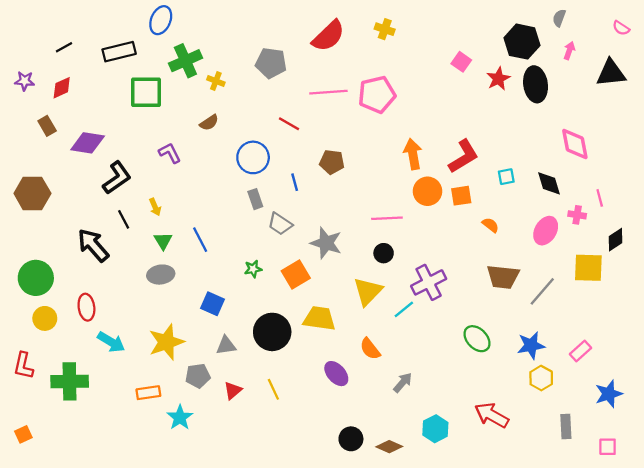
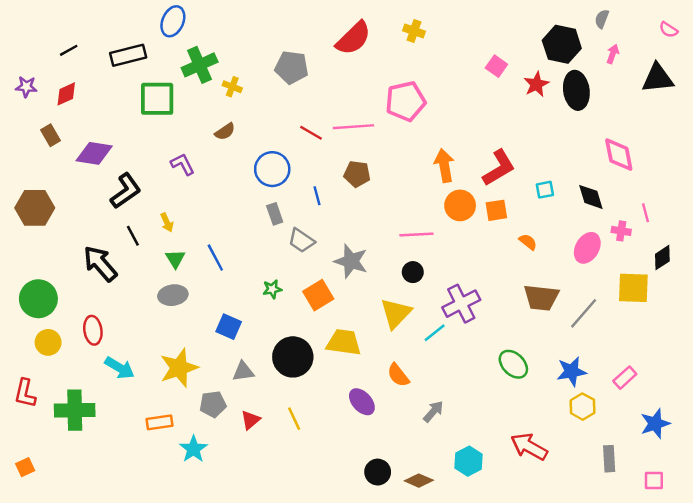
pink line: (328, 92) -> (353, 127), moved

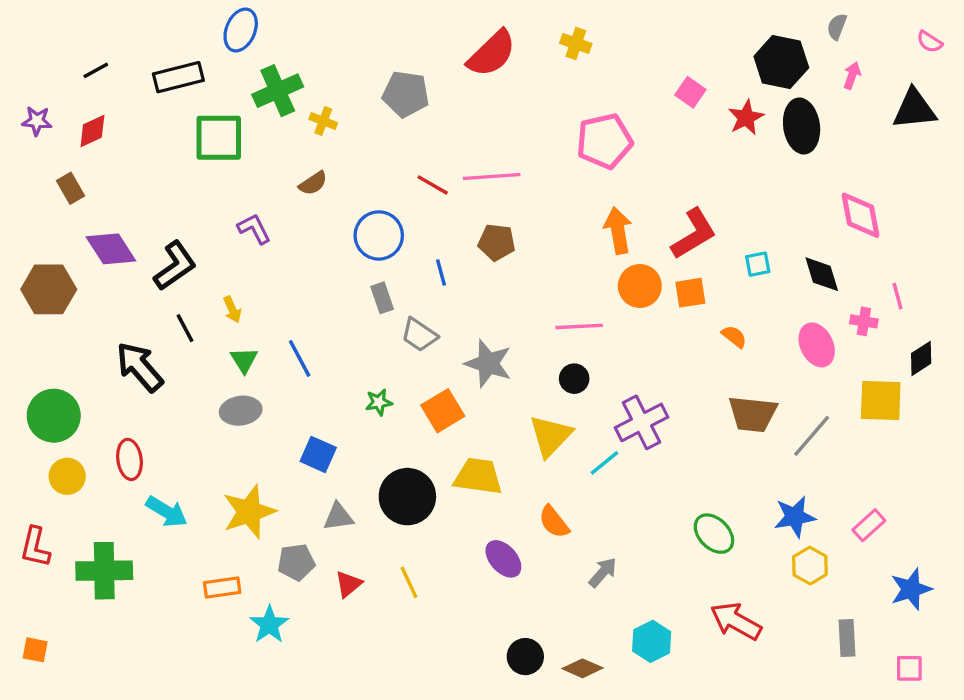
pink pentagon: (406, 101) -> (604, 141), moved
purple diamond: (94, 153) -> (111, 249), moved, turned 48
pink ellipse: (587, 248) -> (817, 345), turned -56
green ellipse: (513, 364) -> (714, 534), moved
orange square: (25, 467) -> (35, 650), turned 36

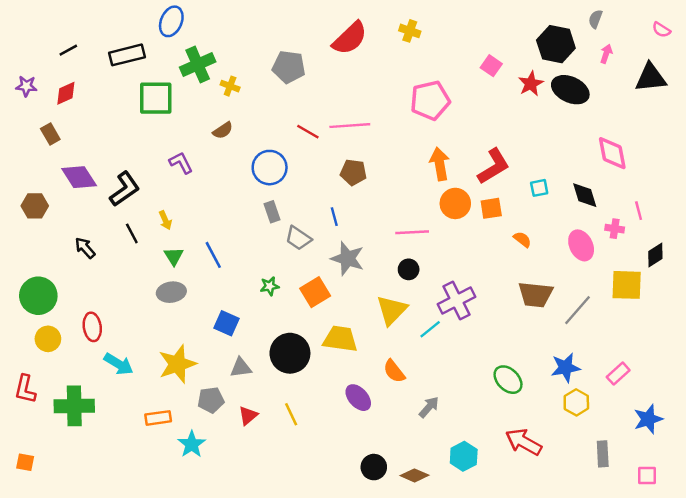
black ellipse: (802, 126) -> (570, 90), turned -57
blue line: (441, 273) -> (334, 217), moved
brown hexagon: (49, 289) -> (35, 206), size x0.7
black arrow: (140, 367) -> (85, 248), moved, size x0.6

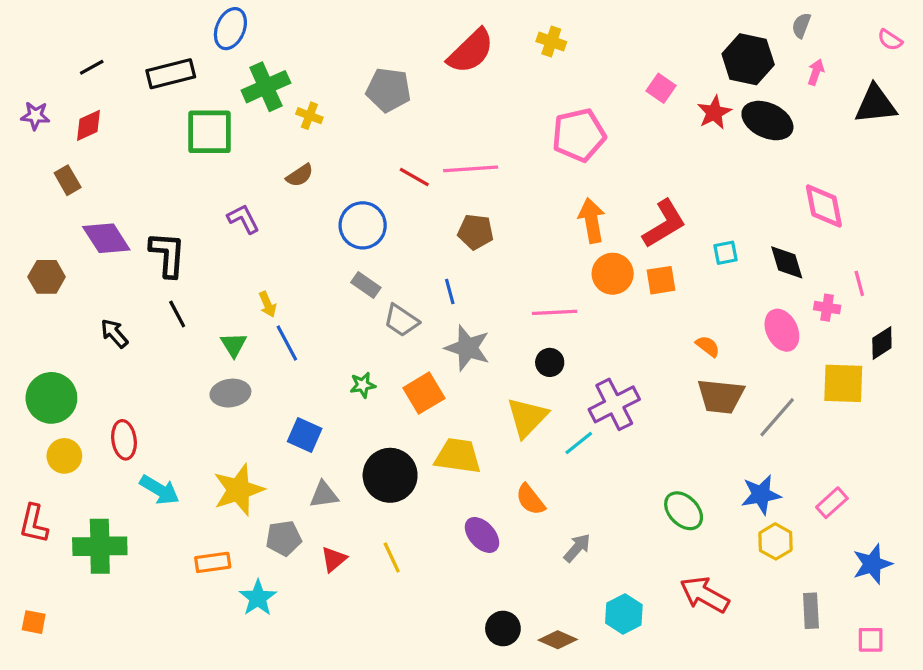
black L-shape: (125, 189) -> (168, 254), turned -51
gray rectangle: (272, 212) -> (366, 285), turned -36
yellow arrow: (165, 220) -> (268, 304), moved
orange semicircle: (522, 239) -> (708, 346), moved

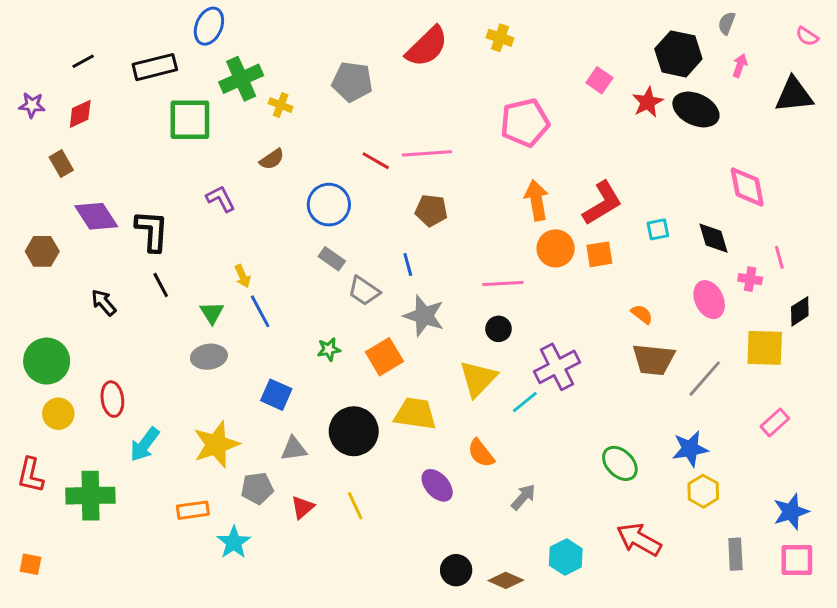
cyan arrow: (159, 490) -> (145, 444), turned 96
pink rectangle: (832, 503) -> (775, 422), moved
pink square: (871, 640) -> (797, 560), moved, size x1.4

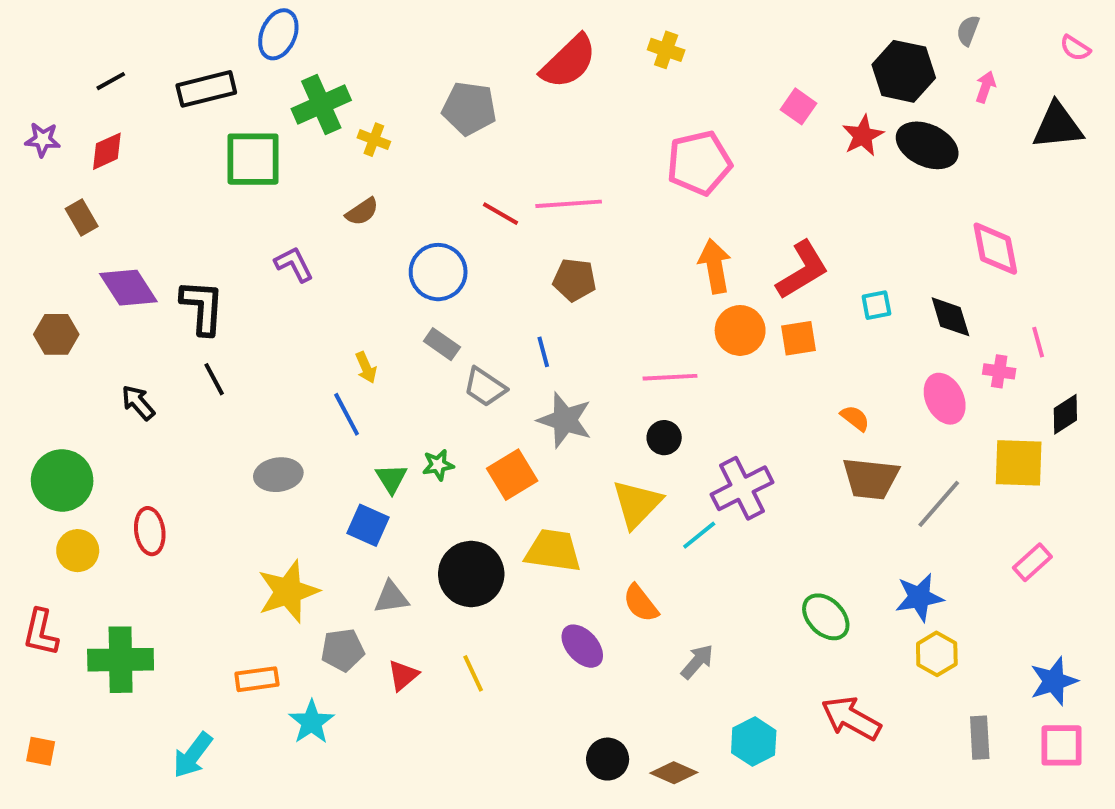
yellow arrow: (243, 276) -> (366, 367), moved
green triangle: (212, 313) -> (391, 479), moved
cyan arrow: (145, 444) -> (193, 755), moved

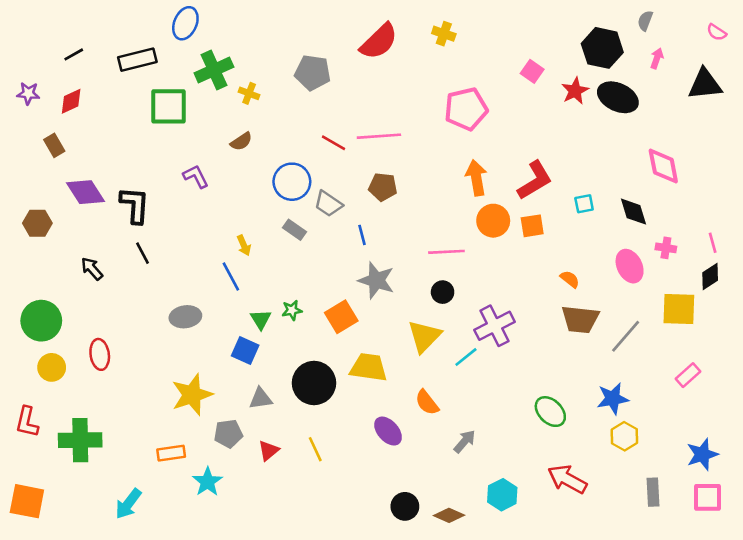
pink line: (1038, 342) -> (713, 243), moved
gray trapezoid: (485, 387) -> (328, 204), moved
orange square: (41, 751) -> (27, 501), size x1.8

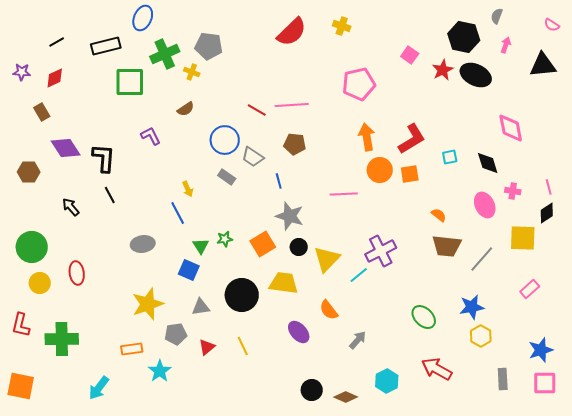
gray pentagon: (313, 73) -> (209, 46), moved
black circle: (443, 292) -> (299, 247), moved

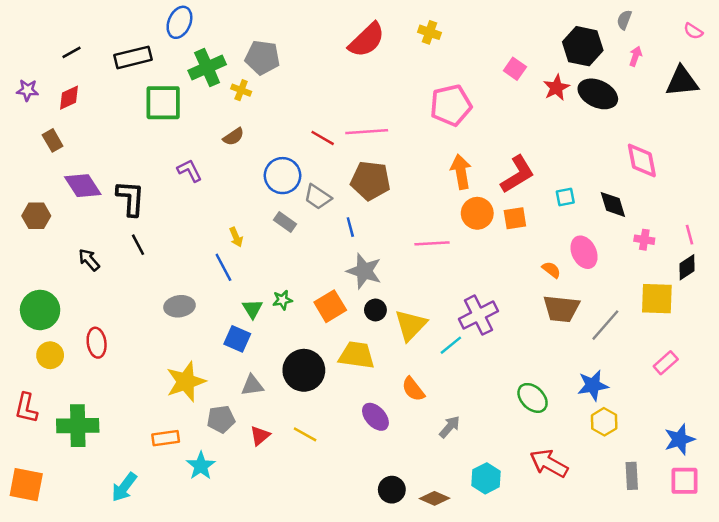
brown pentagon: (295, 144) -> (370, 181), size x1.4
pink ellipse: (485, 205) -> (584, 252), moved
yellow line: (243, 346) -> (305, 434), turned -36

